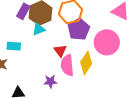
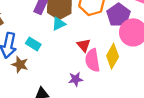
purple pentagon: (79, 29) -> (119, 15), moved
cyan rectangle: (14, 46) -> (33, 44), turned 32

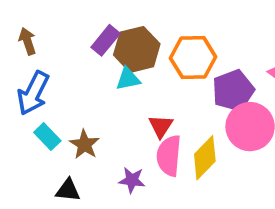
cyan rectangle: (33, 44) -> (47, 137), moved
brown star: (20, 64) -> (85, 144), moved

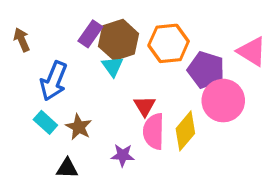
cyan triangle: (128, 79) -> (113, 66), turned -50
purple pentagon: (233, 90) -> (206, 70), turned -30
blue arrow: (33, 93) -> (54, 81), moved

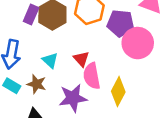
cyan triangle: (113, 66) -> (50, 60), moved
yellow diamond: (185, 131) -> (118, 92), moved
purple star: (123, 155) -> (73, 98), size x1.6

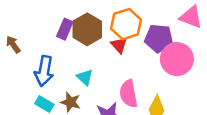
red triangle: (81, 59) -> (119, 45), moved

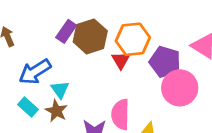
blue arrow: (44, 71) -> (35, 72), turned 36
cyan triangle: (85, 77) -> (60, 90), moved

